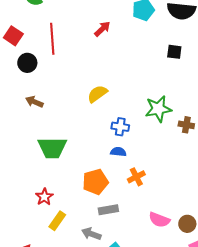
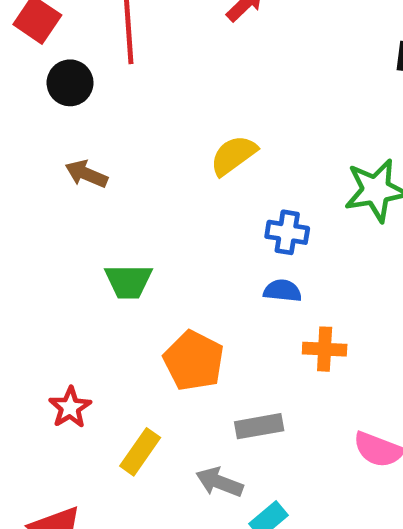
green trapezoid: (52, 148) -> (128, 281), size x0.7
orange cross: (136, 177) -> (325, 349), turned 30
orange pentagon: (95, 182) -> (194, 361), moved, turned -30
red star: (44, 197) -> (70, 407), moved

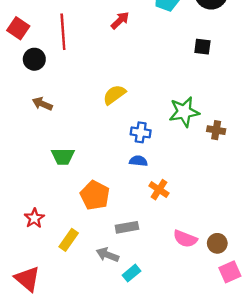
orange cross: (325, 349) -> (159, 190), turned 30

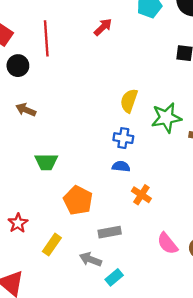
yellow semicircle: (114, 95) -> (129, 101), moved, turned -35
pink semicircle: (185, 239) -> (167, 243), turned 30

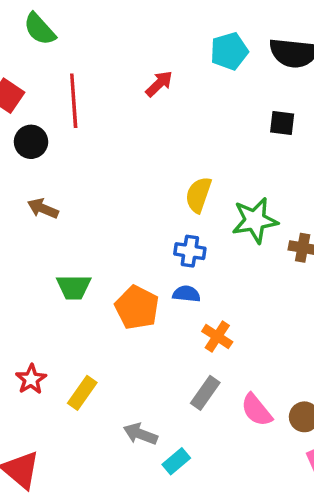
orange pentagon: (78, 200) -> (137, 308), moved
gray rectangle: (110, 232) -> (205, 393), moved, turned -45
yellow rectangle: (52, 245) -> (82, 393), moved

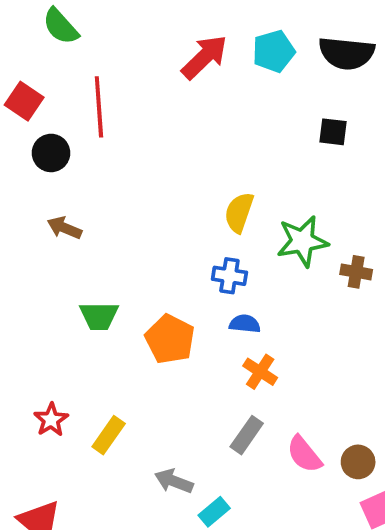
red arrow: (159, 84) -> (205, 57), moved, size x1.5
blue semicircle: (186, 294) -> (245, 324), moved

